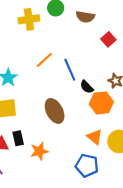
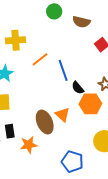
yellow cross: (29, 19) -> (16, 40), moved
brown ellipse: (55, 111) -> (45, 122), moved
orange triangle: (95, 137) -> (62, 115), moved

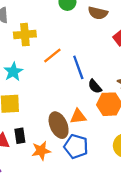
orange triangle: (62, 115) -> (78, 116), turned -49
blue pentagon: (72, 162) -> (76, 146), moved

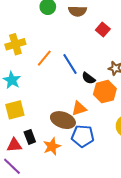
brown ellipse: (59, 125) -> (63, 120), turned -35

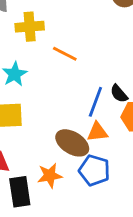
orange line: (44, 58) -> (65, 54), turned 66
blue line: (70, 64) -> (95, 102), moved, turned 40
black rectangle: (30, 137) -> (20, 192), moved, size x1.5

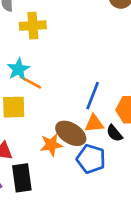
orange line: (65, 54) -> (30, 82), moved
black semicircle: (119, 94) -> (114, 133), moved
orange star: (50, 175) -> (51, 145), moved

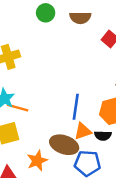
black semicircle: (114, 133) -> (103, 136), turned -35
orange star: (51, 145) -> (37, 161), moved

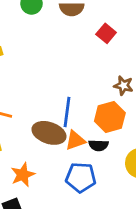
brown ellipse: (64, 145) -> (49, 133), moved

